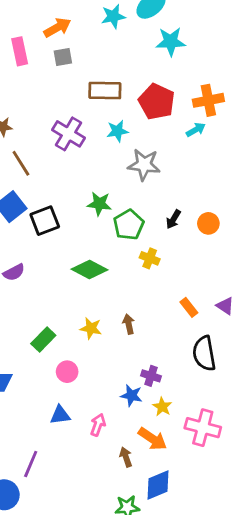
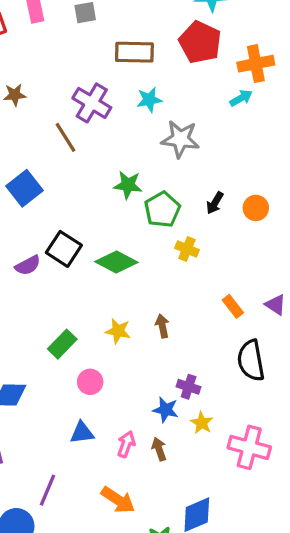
red pentagon: (157, 102) -> (200, 42), moved
brown line: (21, 163) -> (66, 137), moved
black square: (45, 221) -> (64, 249), moved, turned -36
orange arrow: (152, 439) -> (118, 500), moved
brown arrow: (126, 457) -> (159, 449), moved

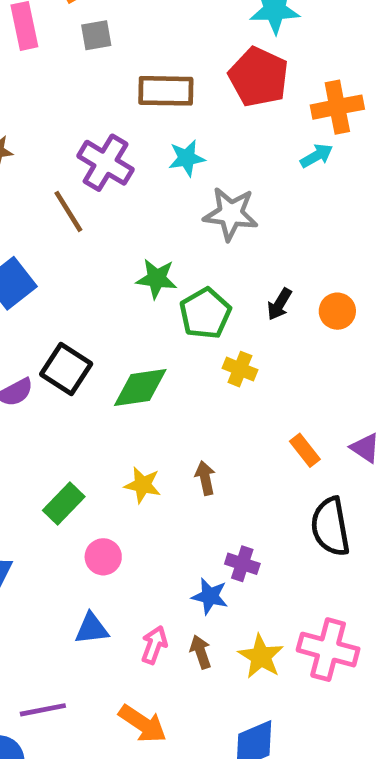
green diamond: (116, 262) -> (140, 388), turned -36
yellow star: (202, 423) -> (261, 657), moved, size x1.4
purple line: (47, 490) -> (43, 710), turned 56

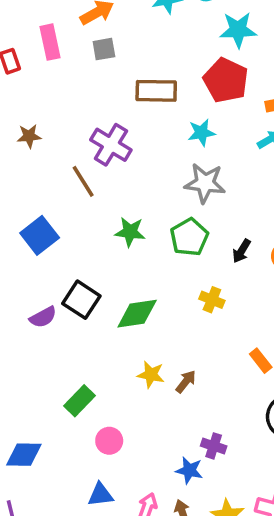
cyan star: (187, 158) -> (201, 133), moved
green star: (157, 279) -> (130, 232), moved
green pentagon: (205, 313) -> (189, 237), moved
brown arrow: (205, 478) -> (186, 382), turned 50
yellow star: (143, 485) -> (151, 375), moved

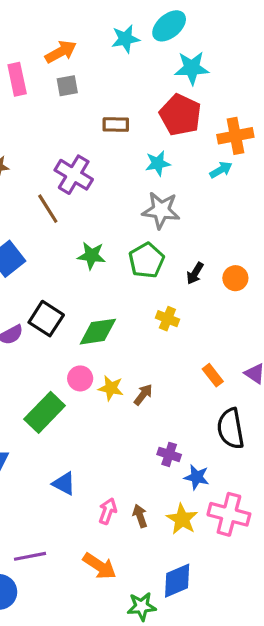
brown rectangle: (156, 91) -> (116, 125), size x0.7
green rectangle: (80, 401) -> (45, 412), size x1.4
pink circle: (109, 441) -> (80, 378), moved
blue star: (189, 470) -> (197, 477), moved
blue triangle: (100, 495) -> (64, 484), moved, turned 35

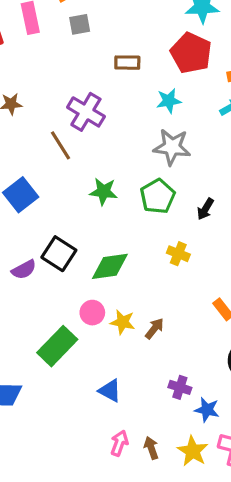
blue triangle: (64, 484) -> (110, 391), moved

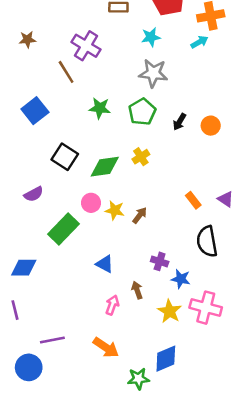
yellow cross: (178, 254) -> (141, 157), moved, turned 35
purple semicircle: (24, 270) -> (34, 194), moved
brown arrow: (151, 448) -> (137, 290), moved

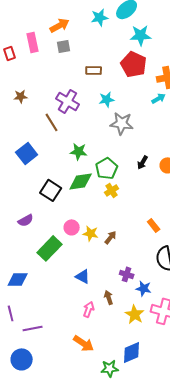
cyan star: (151, 37) -> (107, 99), moved
green pentagon: (142, 112) -> (107, 168), moved
green diamond: (105, 167) -> (81, 181), moved
purple line: (52, 340) -> (33, 328), moved

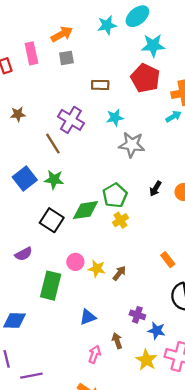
green star: (79, 151) -> (54, 180), moved
green rectangle: (50, 248) -> (51, 286), turned -30
blue triangle: (83, 276) -> (88, 317), turned -49

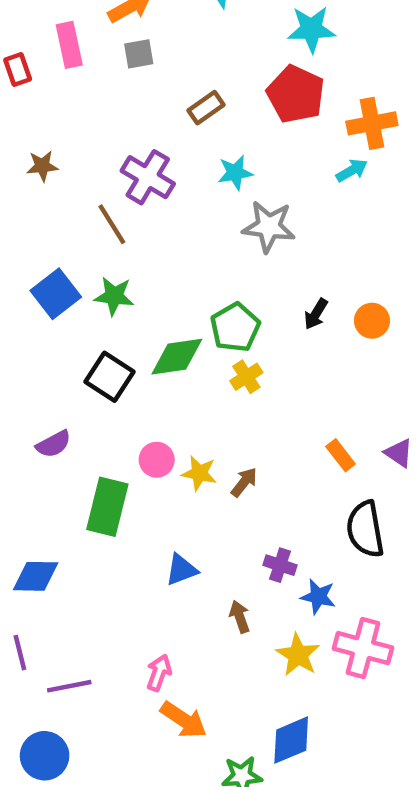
brown rectangle: (100, 85) -> (206, 108), turned -36
pink arrow: (95, 354) -> (159, 673), moved

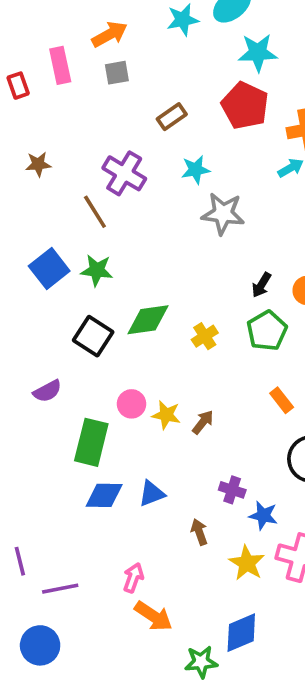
green pentagon: (235, 327) -> (267, 331), moved
blue diamond: (36, 576) -> (104, 495), moved

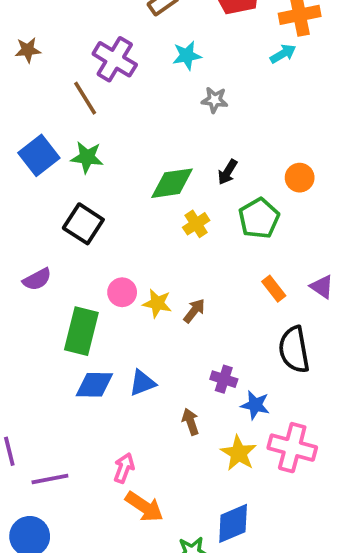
gray star: (223, 214) -> (215, 100), size x0.6
black arrow: (261, 285) -> (228, 172), moved
green diamond: (148, 320) -> (172, 183), moved

